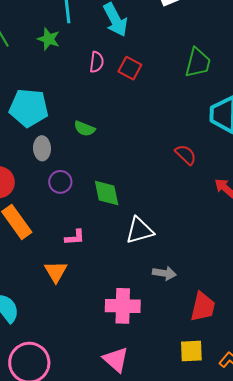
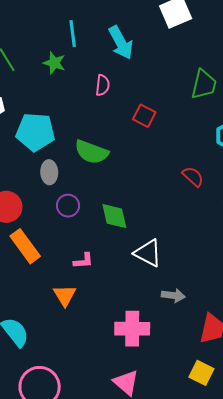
red square: (130, 68) -> (144, 116), moved
green semicircle: (85, 129) -> (91, 152), size x1.6
white triangle: (140, 230) -> (148, 253), turned 44
yellow square: (191, 351) -> (201, 373), turned 30

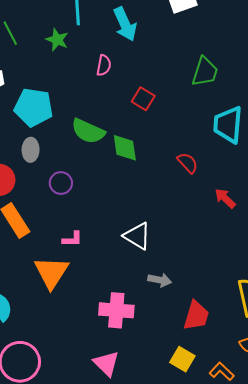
gray ellipse: (49, 172) -> (31, 150), moved
green diamond: (114, 216) -> (125, 148), moved
orange triangle: (65, 295) -> (51, 272), size x1.5

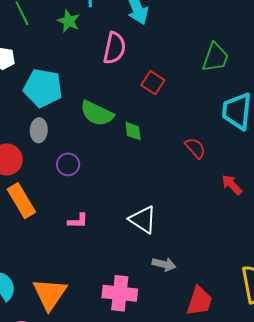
pink semicircle: (104, 65) -> (115, 48), size x1.5
green diamond: (125, 148) -> (133, 131), size x0.7
orange triangle: (51, 272) -> (50, 294), moved

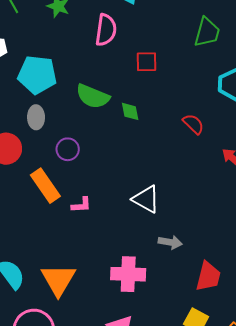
red square: (153, 83) -> (147, 62), turned -30
orange rectangle: (21, 201) -> (45, 186), moved

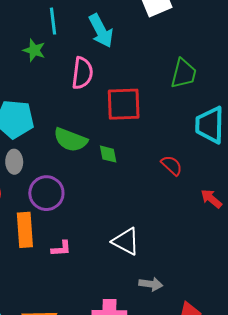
red square: (147, 62) -> (124, 104), size x1.6
purple circle: (68, 149) -> (46, 193), size x1.5
orange rectangle: (45, 186) -> (25, 230), turned 32

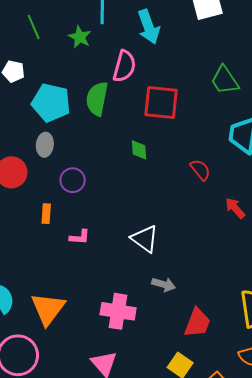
green trapezoid: (184, 73) -> (225, 80), turned 124
green semicircle: (70, 140) -> (97, 99), moved, turned 72
purple circle: (46, 193) -> (73, 180), size x0.7
orange rectangle: (25, 230) -> (46, 214), size x0.6

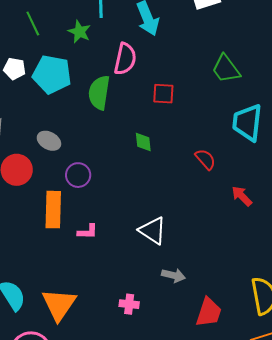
red square: (161, 102) -> (163, 94), size x0.6
cyan pentagon: (51, 103) -> (52, 74), moved
gray ellipse: (45, 145) -> (49, 141), turned -65
orange rectangle: (46, 214) -> (53, 210), size x1.8
pink cross: (118, 311) -> (129, 304), size x0.6

